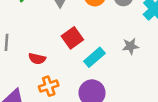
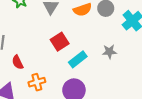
red semicircle: (37, 59) -> (18, 62), moved, turned 48

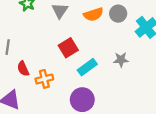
orange cross: (37, 82) -> (44, 79), moved

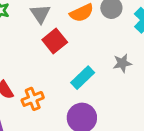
red square: (68, 48) -> (55, 41), moved

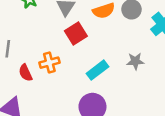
orange cross: (33, 99) -> (49, 63), moved

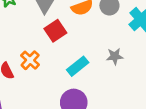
orange cross: (49, 63) -> (30, 60), turned -30

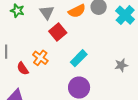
gray star: (115, 56) -> (121, 65), moved

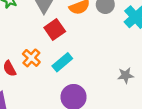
cyan rectangle: (79, 58) -> (62, 62), moved

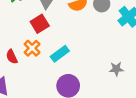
red square: (55, 30) -> (40, 24), moved

